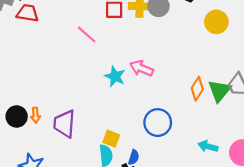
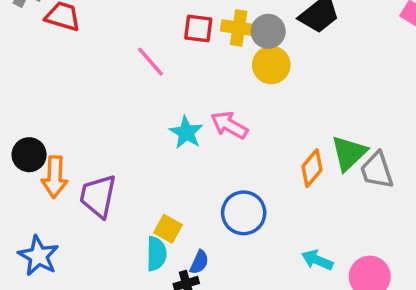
yellow circle: (216, 22) -> (271, 65), moved
green triangle: (219, 91) -> (349, 153), moved
orange arrow: (35, 115) -> (55, 177), size x1.6
black circle: (17, 116) -> (29, 155), moved

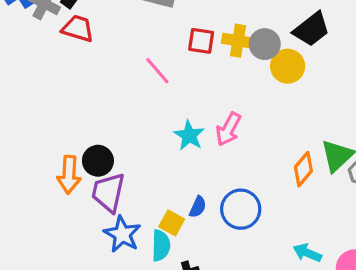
yellow circle: (271, 65) -> (288, 66), moved
pink arrow: (229, 125) -> (228, 129), turned -92
black circle: (29, 155) -> (98, 161), moved
blue star: (38, 256) -> (122, 234), moved
blue semicircle: (199, 262) -> (198, 207), moved

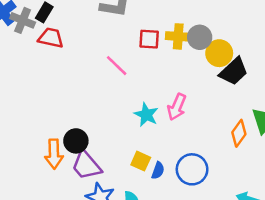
black trapezoid: (311, 29) -> (234, 71), moved
purple trapezoid: (108, 192) -> (86, 165), turned -48
yellow square: (172, 223) -> (141, 161), moved

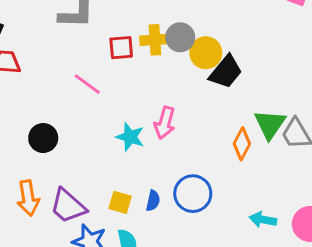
black circle: (76, 141) -> (43, 138), moved
yellow square: (141, 161) -> (120, 202), moved

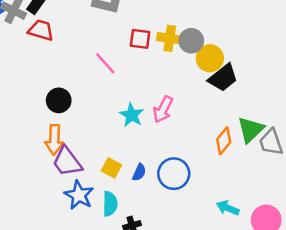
orange arrow: (28, 198) -> (54, 140), moved

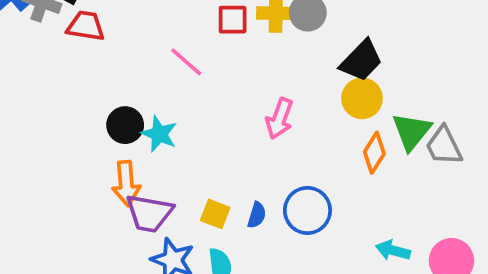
yellow circle: (210, 58) -> (362, 98), moved
cyan star: (132, 115) -> (159, 134), moved
purple trapezoid: (67, 162) -> (149, 213), turned -36

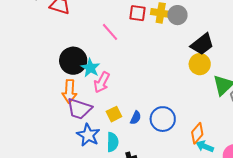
pink arrow: (279, 119) -> (102, 82), moved
black circle: (125, 125) -> (73, 61), size x1.4
orange diamond: (374, 153) -> (197, 133), moved
yellow square: (215, 214) -> (114, 114), turned 35

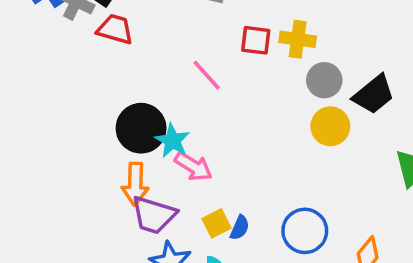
gray circle: (178, 15) -> (324, 80), moved
yellow circle: (200, 64) -> (330, 126), moved
pink arrow: (102, 82) -> (193, 166), turned -85
blue semicircle: (136, 118) -> (240, 228), moved

